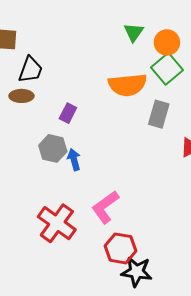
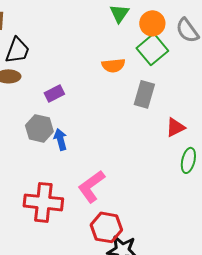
orange semicircle: (128, 85) -> (113, 65), size x0.6
purple rectangle: (68, 113) -> (54, 93), turned 36
red cross: (57, 223) -> (43, 202), turned -30

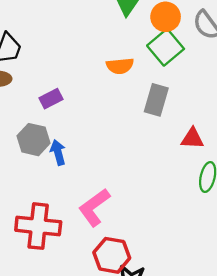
red triangle: (175, 127) -> (192, 138), turned 30

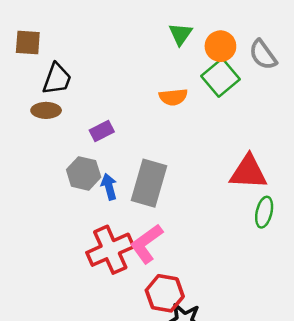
gray rectangle: (156, 100) -> (149, 183), moved, size x1.4
red triangle: (192, 138) -> (248, 172), size x1.6
red cross: (38, 226) -> (110, 250), moved, turned -30

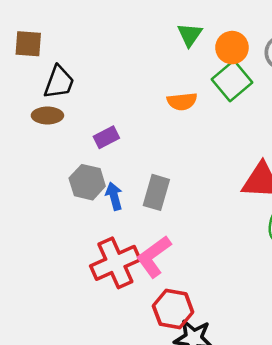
gray rectangle: (149, 183) -> (156, 192), size x0.7

